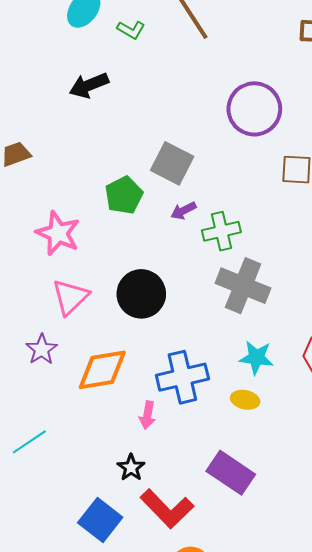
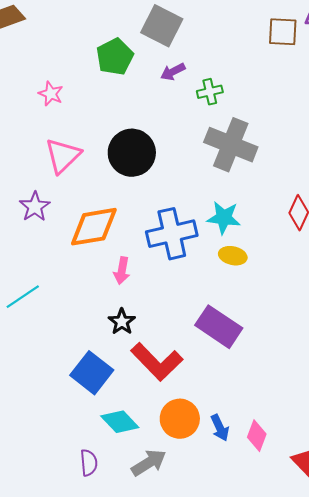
green cross: (221, 231) -> (210, 92), size x0.7
pink star: (58, 233) -> (51, 94), size x0.6
cyan star: (256, 358) -> (224, 218), moved
pink arrow: (147, 415) -> (122, 271), moved

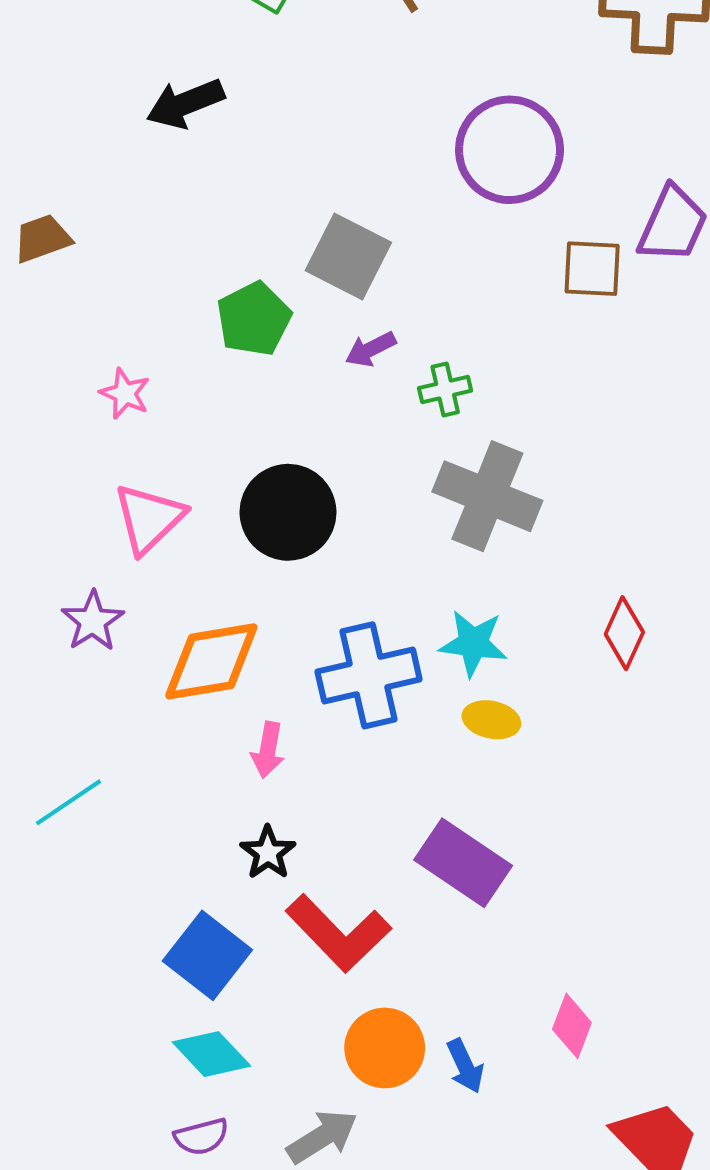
cyan diamond: (120, 422) -> (211, 1054), moved
pink diamond: (257, 436) -> (572, 1026), moved
purple semicircle: (89, 463) -> (201, 1137), turned 80

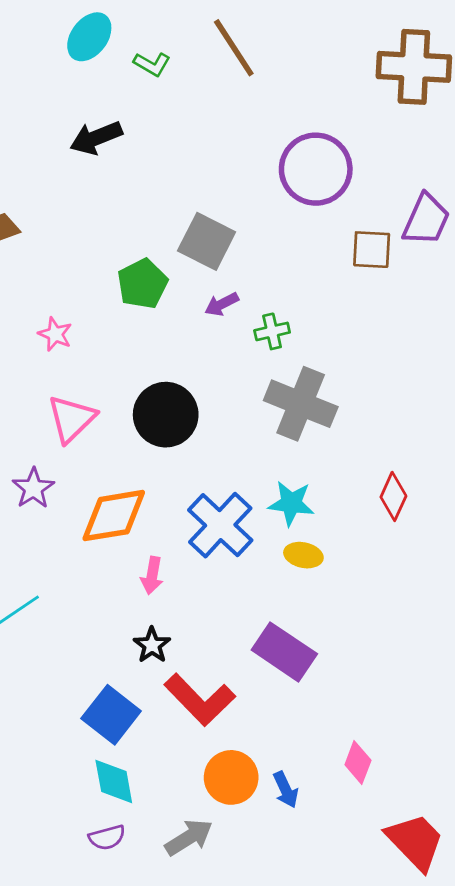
blue cross: (369, 675) -> (220, 525), turned -34
cyan diamond: (211, 1054) -> (114, 782), turned 33

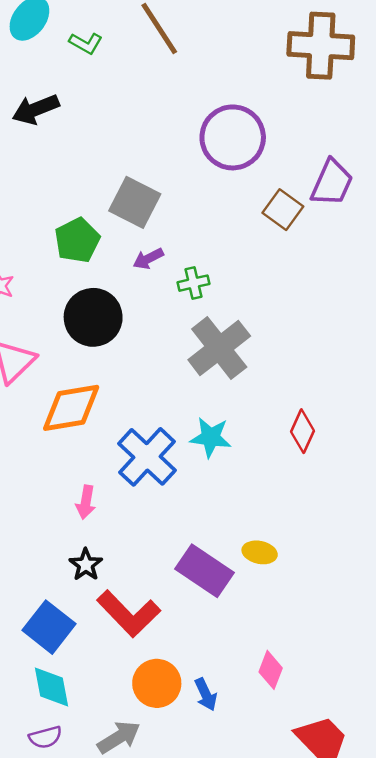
brown square: (372, 250) -> (283, 210), turned 33
gray cross: (301, 404) -> (219, 348), turned 30
black circle: (166, 415) -> (93, 317), moved
orange diamond: (114, 516) -> (71, 408), moved
yellow ellipse: (303, 555) -> (260, 552), moved

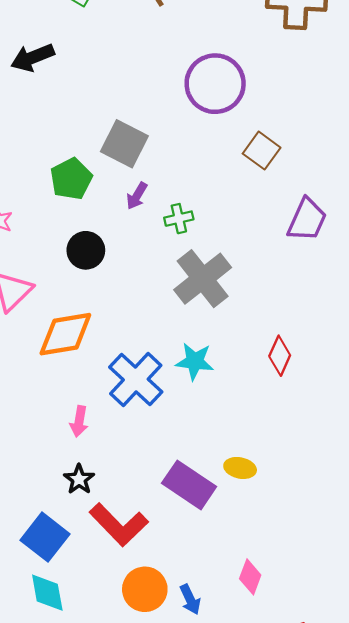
purple trapezoid: (332, 183) -> (307, 220), moved
purple arrow: (148, 259) -> (137, 196), turned -32
black circle: (93, 317) -> (86, 250), size x0.7

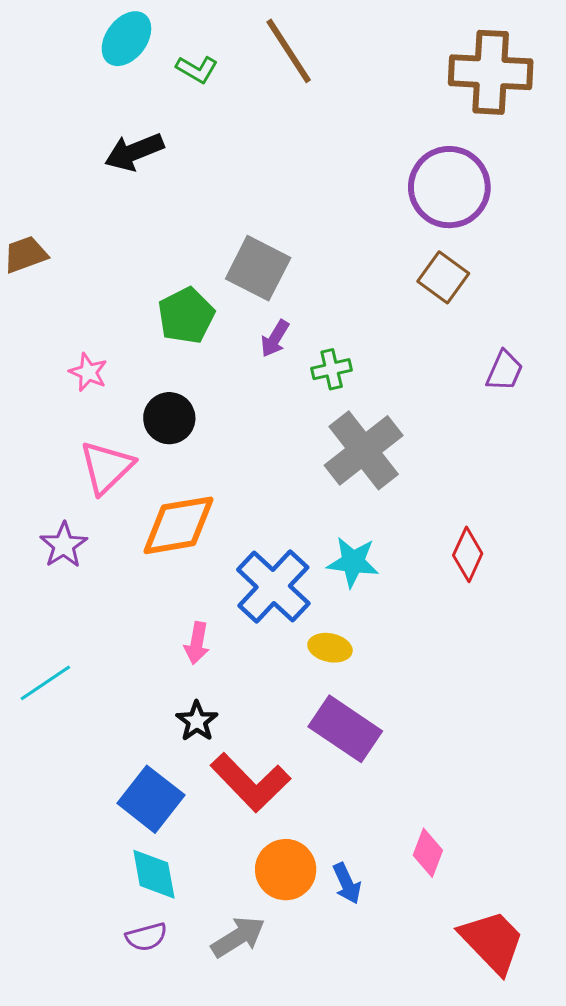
purple circle: (215, 84) -> (449, 187), moved
purple trapezoid: (307, 220) -> (504, 371), size x0.7
black circle: (86, 250) -> (169, 418), moved
yellow ellipse: (240, 468) -> (330, 648), moved

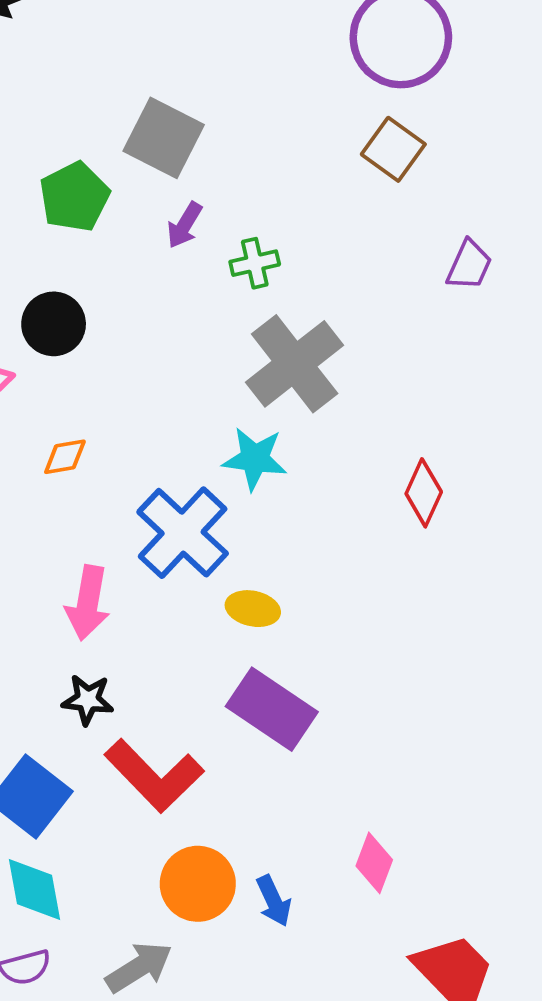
orange diamond: (178, 525) -> (65, 457), size x0.5
cyan star: (353, 562) -> (255, 459), moved
pink arrow: (197, 643) -> (88, 603), size x1.4
black star: (197, 721) -> (88, 700), turned -30

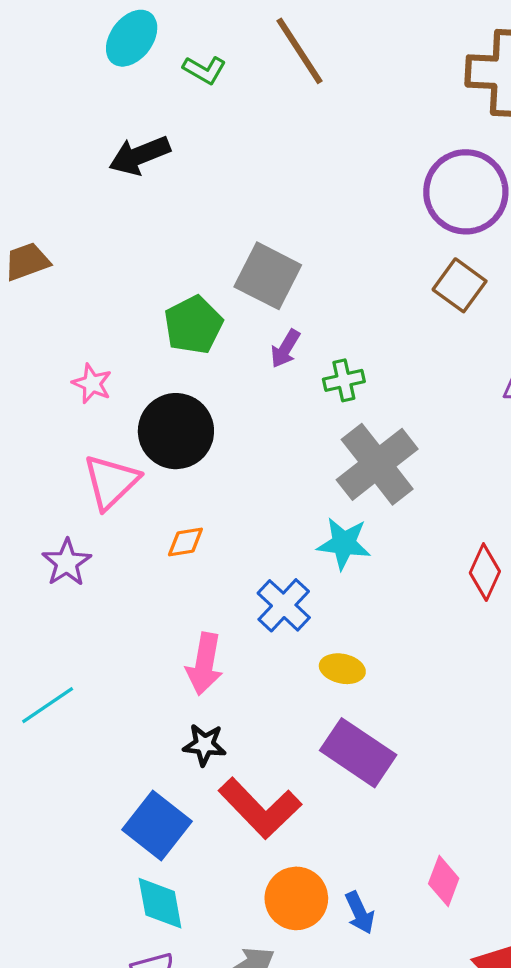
black circle: (54, 324) -> (176, 431), size x1.4
blue cross: (183, 533) -> (284, 605), size x0.7

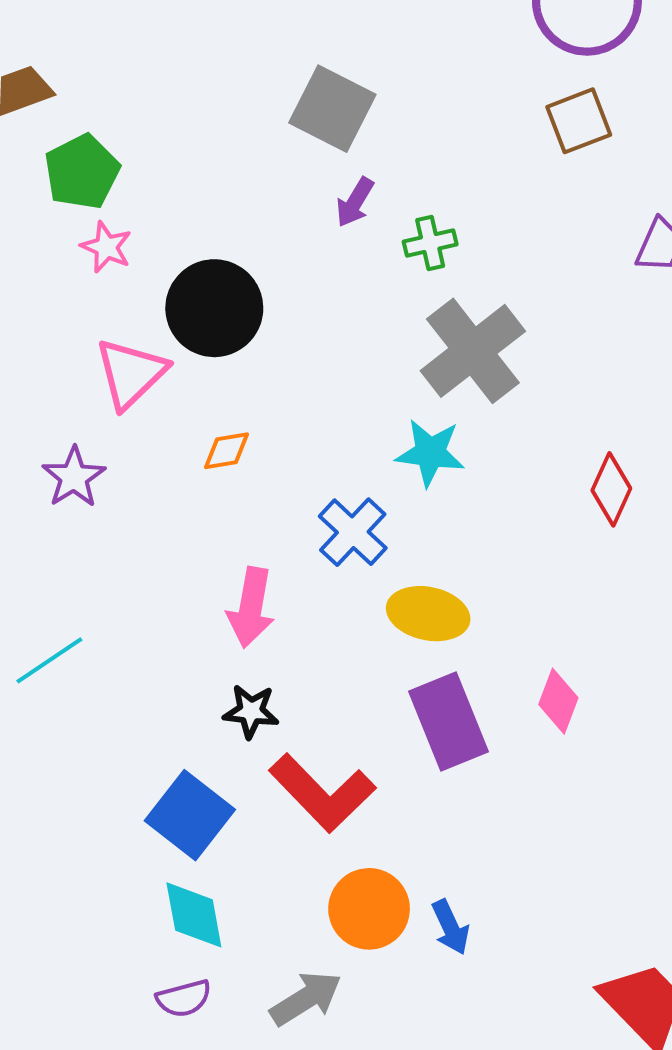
brown square: (460, 285) -> (579, 121), turned 33
green pentagon: (193, 325) -> (82, 172), moved
yellow ellipse: (342, 669) -> (428, 614), size x1.4
purple rectangle: (358, 753) -> (448, 722), turned 34
pink diamond: (444, 881) -> (558, 701), moved

